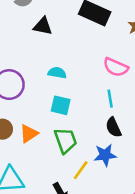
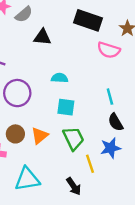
pink semicircle: (116, 67) -> (109, 50), moved
yellow line: (81, 170) -> (90, 164), turned -48

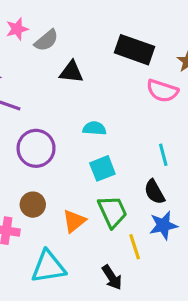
cyan square: (66, 107) -> (102, 168), turned -30
black semicircle: (116, 122) -> (154, 192), moved
orange triangle: (40, 136) -> (74, 221), moved

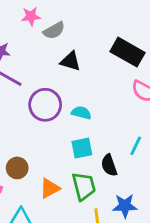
purple circle: (36, 148) -> (45, 105), moved
cyan line: (163, 155) -> (136, 146), turned 30
black semicircle: (154, 192) -> (109, 165), moved

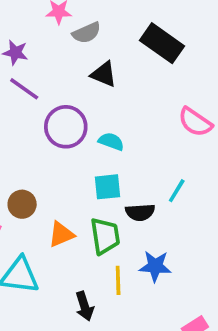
black rectangle: (127, 52) -> (162, 43), moved
black semicircle: (109, 165) -> (140, 212), turned -80

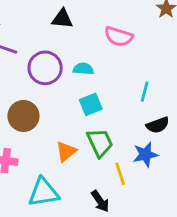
pink semicircle: (195, 122) -> (119, 37), moved
brown circle: (22, 204) -> (23, 116), moved, size x1.4
black semicircle: (140, 212) -> (158, 125), moved

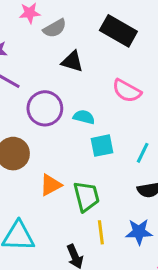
cyan square: (91, 104) -> (102, 146), moved
orange triangle: (66, 151) -> (51, 185), moved
blue star: (145, 154) -> (139, 232), moved

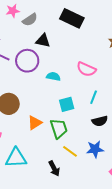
pink semicircle: (127, 91) -> (86, 69), moved
purple circle: (45, 108) -> (27, 61), moved
cyan square: (102, 146) -> (67, 104), moved
yellow line: (101, 232) -> (70, 151), turned -42

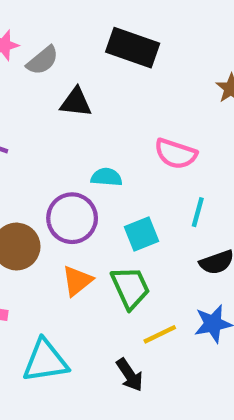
purple circle: (27, 61) -> (72, 218), moved
yellow line: (70, 151) -> (160, 334), turned -56

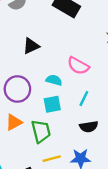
black triangle: (76, 102) -> (31, 46), moved, turned -42
cyan semicircle: (106, 177) -> (54, 80), moved

